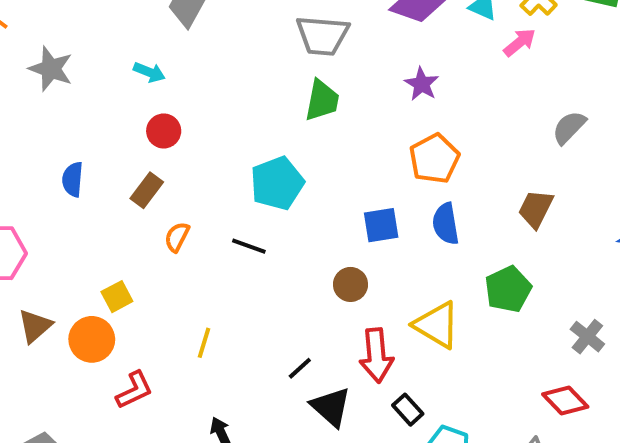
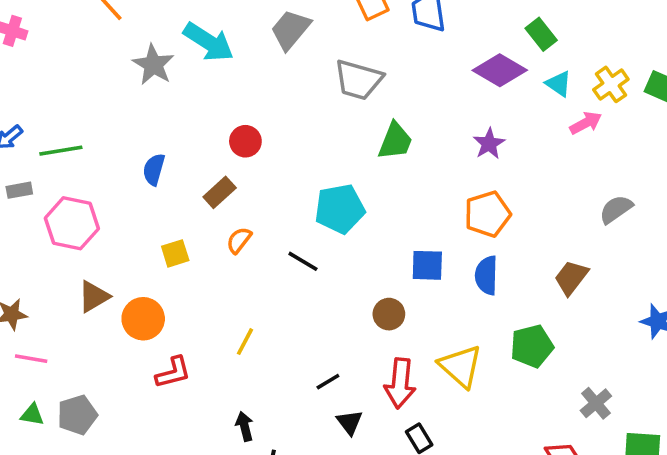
gray trapezoid: (322, 36) -> (358, 80), moved
cyan arrow: (149, 72) -> (209, 42), moved, size x1.8
yellow square: (117, 297) -> (175, 253), moved
black triangle: (331, 407) -> (350, 422), size x0.7

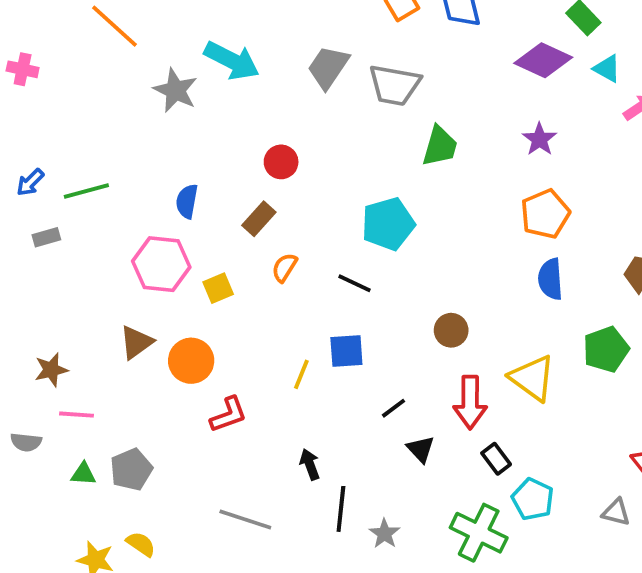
gray trapezoid: (290, 30) -> (328, 67), moved
pink hexagon: (72, 223) -> (161, 264), moved
blue square: (427, 265) -> (346, 351), moved

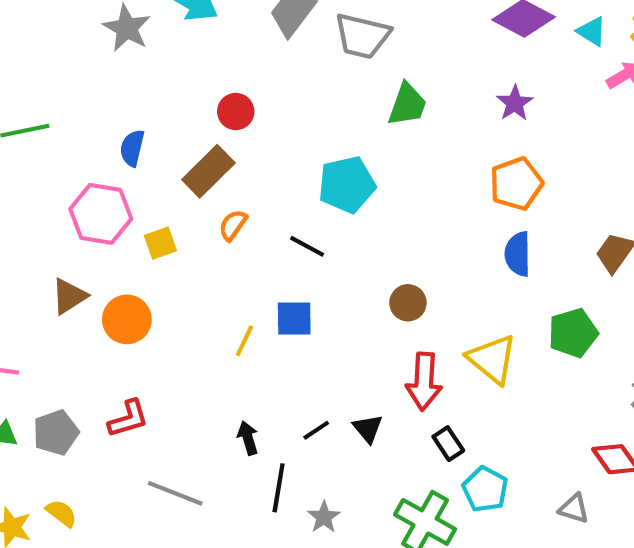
brown rectangle: (259, 219) -> (208, 171), size x1.4
black line: (394, 408) -> (316, 430), moved
red L-shape: (228, 415) -> (128, 419), moved

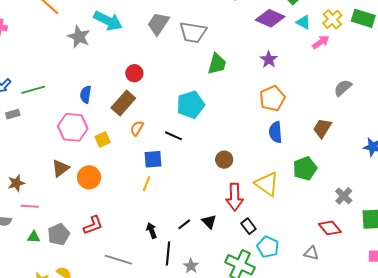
blue square: (294, 319) -> (153, 159), moved

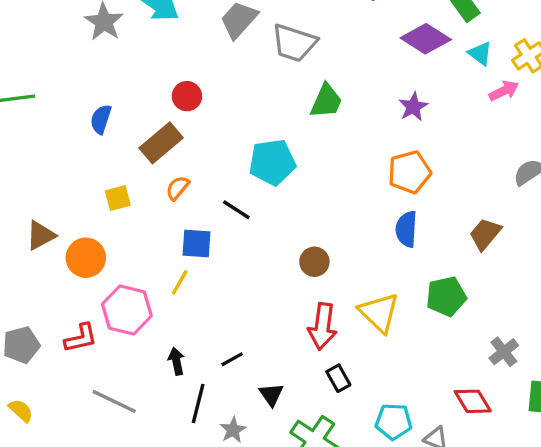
pink hexagon: (73, 127) -> (127, 310), moved
black triangle: (209, 222) -> (271, 394), moved
cyan pentagon: (268, 247) -> (394, 422), moved, turned -30

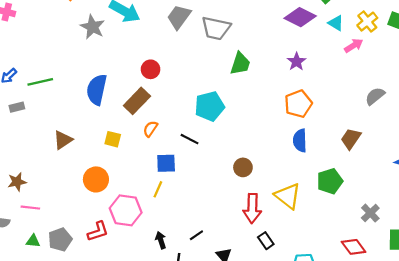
blue semicircle: (101, 119) -> (97, 90), size x1.6
yellow square: (118, 198) -> (113, 139), turned 35
brown triangle: (41, 235) -> (63, 140), moved

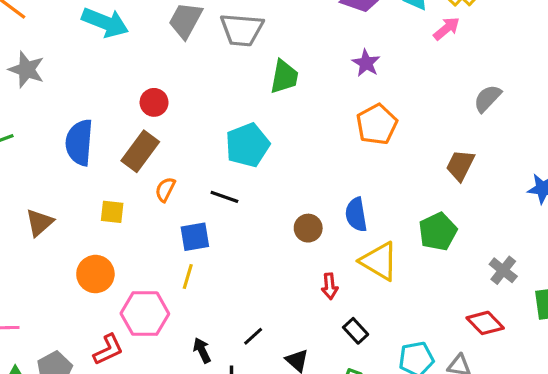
gray star: (92, 27) -> (27, 70), moved
blue semicircle: (300, 141) -> (356, 215), moved
red arrow: (252, 208) -> (330, 286), size x0.6

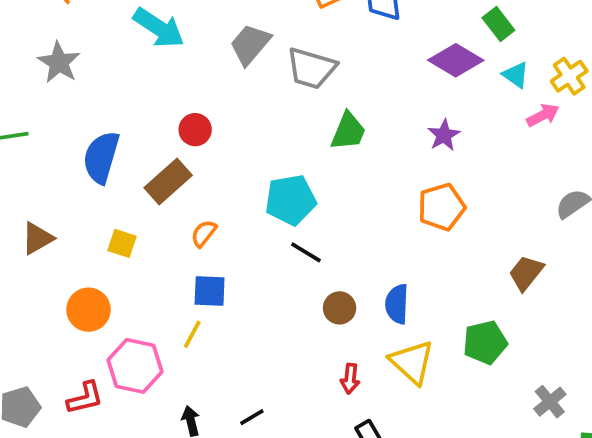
orange semicircle: (165, 189) -> (204, 233), moved
black line: (224, 197) -> (306, 252), moved

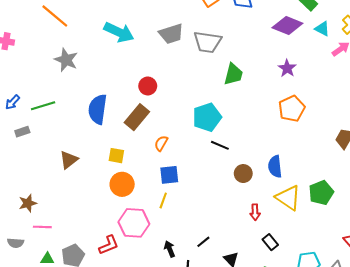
gray trapezoid: (250, 44) -> (171, 34), turned -140
orange circle: (89, 310) -> (122, 184), moved
green pentagon: (485, 342) -> (321, 193), moved

